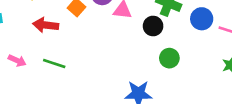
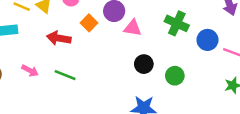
black circle: (153, 26) -> (144, 64), moved

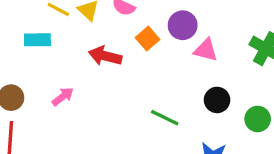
pink arrow: (30, 71) -> (63, 97), turned -70
green line: (65, 75) -> (165, 118), moved

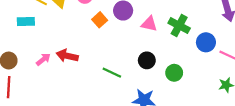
pink triangle: (206, 50) -> (149, 24), moved
red arrow: (105, 56) -> (67, 56), moved

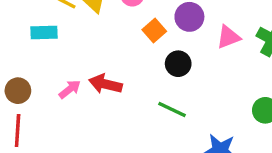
pink triangle: (149, 24) -> (228, 37), turned -35
black circle: (147, 60) -> (178, 64), moved

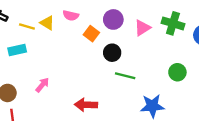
red arrow: (105, 84) -> (86, 105), moved
green line: (172, 110) -> (125, 76), moved

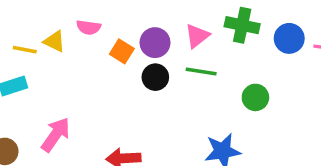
purple circle: (113, 19) -> (155, 43), moved
green line: (125, 76) -> (201, 72), moved
pink arrow: (42, 85) -> (56, 135), size x1.5

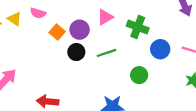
pink triangle: (197, 36) -> (105, 17), moved
blue circle: (289, 38) -> (160, 49), moved
green line: (201, 72) -> (107, 53), turned -36

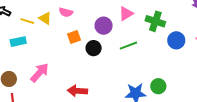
orange square: (57, 32) -> (74, 37), moved, turned 32
black circle: (76, 52) -> (94, 48), moved
green circle: (139, 75) -> (158, 86), moved

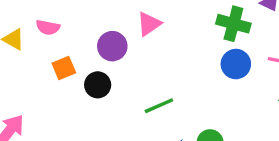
green cross: (155, 21) -> (233, 24), moved
green line: (128, 46) -> (159, 106), moved

